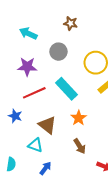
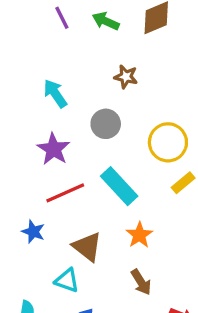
cyan arrow: (28, 33) -> (55, 94), turned 30
purple star: (27, 67) -> (53, 149), turned 30

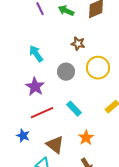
yellow circle: (168, 142) -> (98, 68), moved
cyan rectangle: (119, 186) -> (74, 109), size x0.7

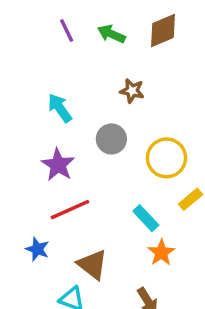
yellow circle: (98, 68) -> (166, 158), moved
cyan rectangle: (74, 109) -> (146, 218), moved
orange star: (86, 138) -> (161, 253), moved

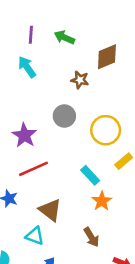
purple line: (67, 31) -> (31, 35), turned 30
brown diamond: (163, 31) -> (107, 57), moved
cyan arrow: (60, 108) -> (27, 67), moved

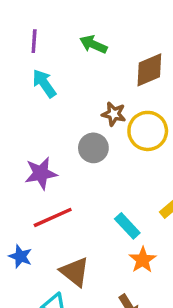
purple line: (31, 35) -> (34, 41), moved
brown star: (80, 80) -> (114, 114), moved
yellow circle: (106, 130) -> (148, 131), moved
purple star: (24, 135) -> (41, 173), turned 30

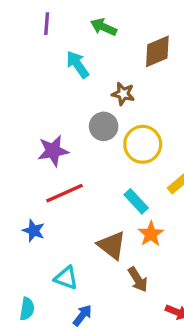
cyan arrow: (44, 83) -> (78, 64), moved
yellow circle: (148, 131) -> (143, 144), moved
brown triangle: (75, 272) -> (112, 245), moved

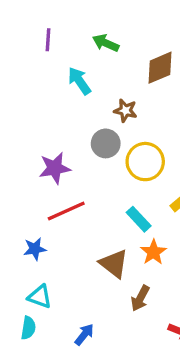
blue star: (34, 231) -> (35, 249), turned -30
cyan triangle: (66, 278) -> (40, 297), moved
brown arrow: (138, 279) -> (140, 298), turned 60

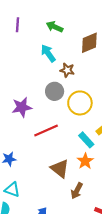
cyan arrow: (79, 81) -> (48, 53), moved
red line: (66, 211) -> (46, 130), moved
cyan rectangle: (139, 219) -> (86, 140), moved

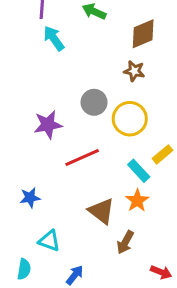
cyan arrow: (48, 53) -> (54, 38), moved
brown star: (67, 70) -> (134, 71), moved
cyan triangle: (12, 190) -> (49, 241), moved

